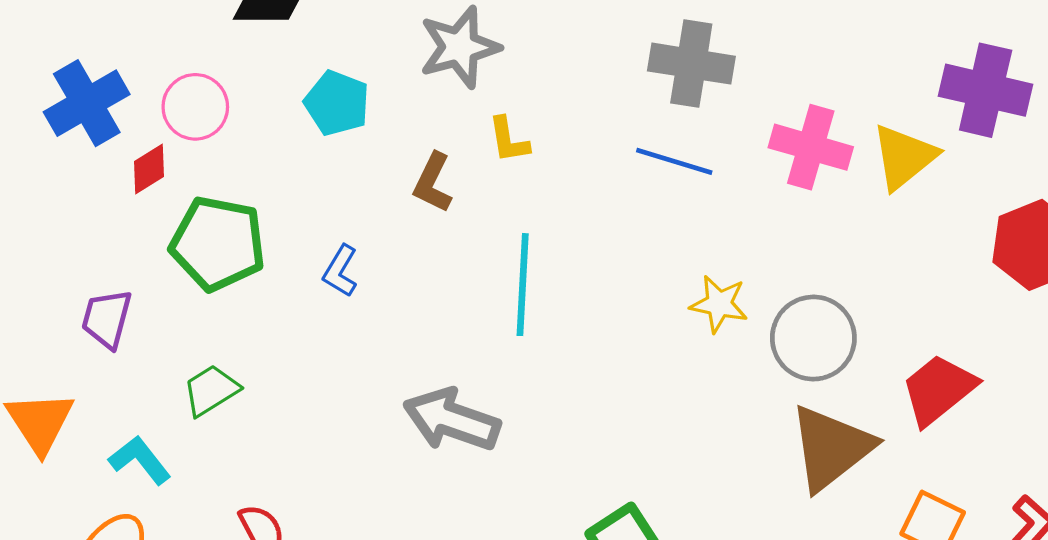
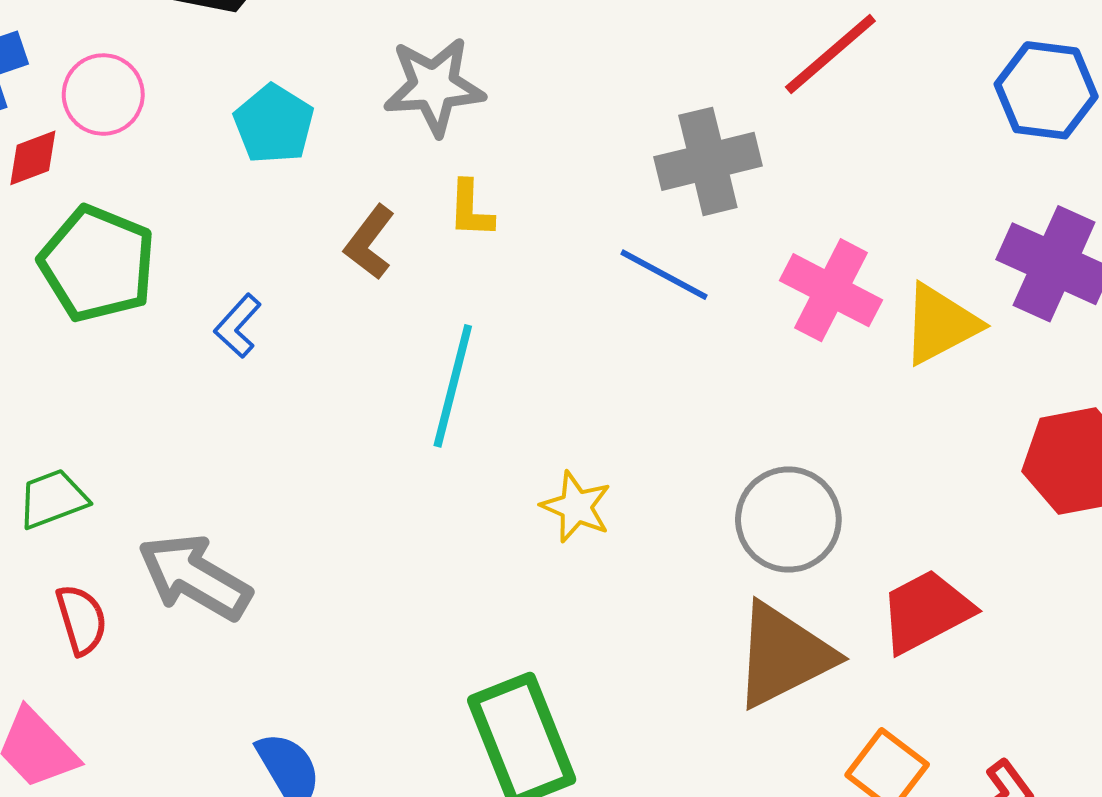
gray cross: (691, 64) -> (708, 161), turned -34
yellow star: (719, 304) -> (576, 507), moved
green trapezoid: (211, 390) -> (53, 499), moved
gray arrow: (452, 420) -> (195, 577), moved

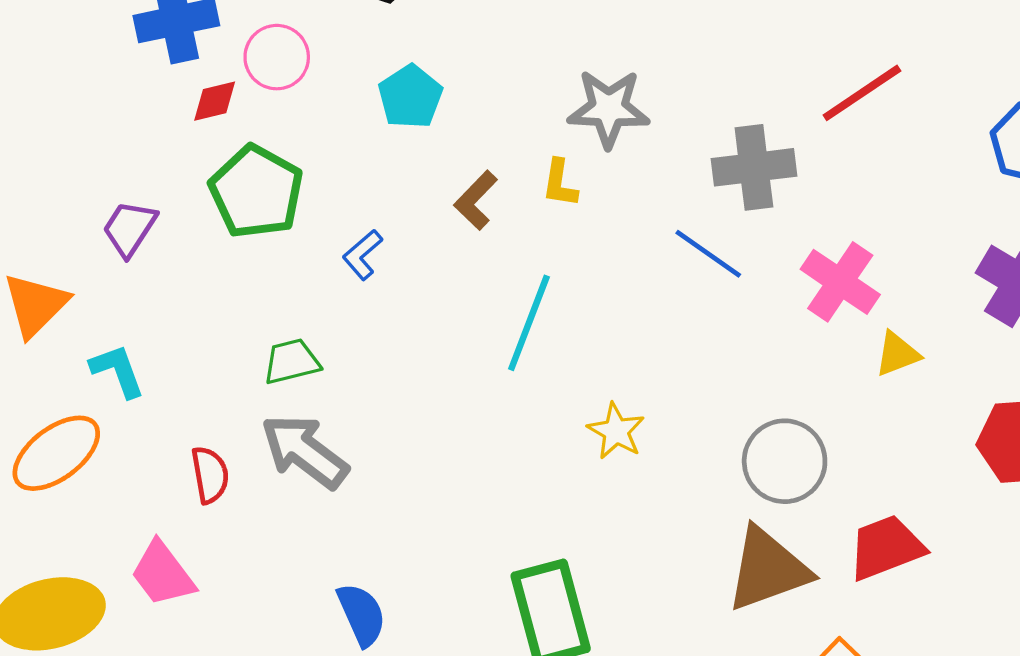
gray star: (434, 86) -> (609, 109), moved
yellow triangle: (940, 324) -> (897, 354), moved, size x0.7
green trapezoid: (53, 499) -> (292, 362), moved

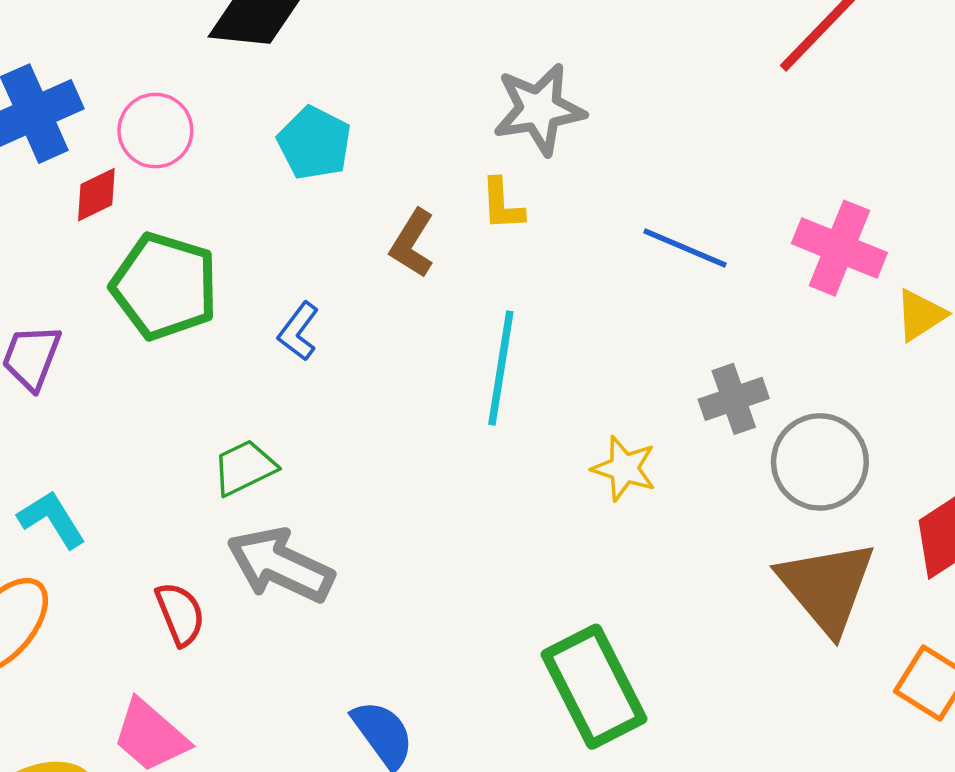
gray cross: (754, 167) -> (734, 399), moved, size x0.7
brown triangle: (768, 569) -> (827, 587), turned -38

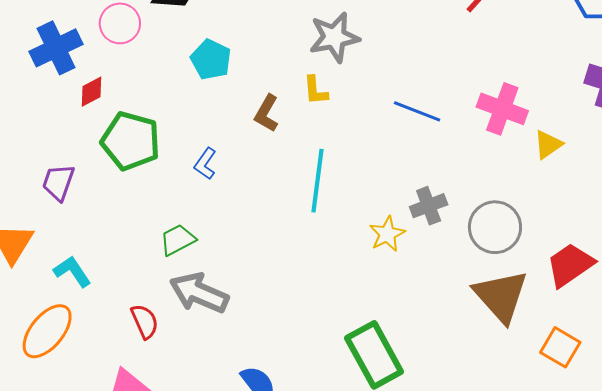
pink circle: (155, 131) -> (120, 23), moved
gray cross: (734, 399) -> (429, 206), moved
yellow star: (624, 468) -> (387, 234), turned 30

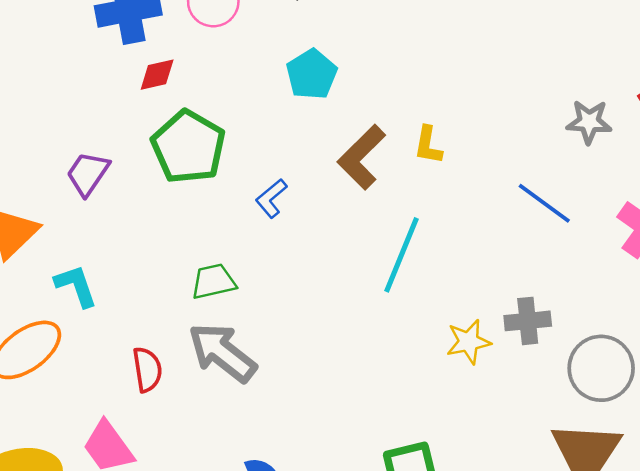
gray star: (334, 37) -> (589, 122), moved, size x0.7
brown L-shape: (267, 113) -> (362, 157), size x1.4

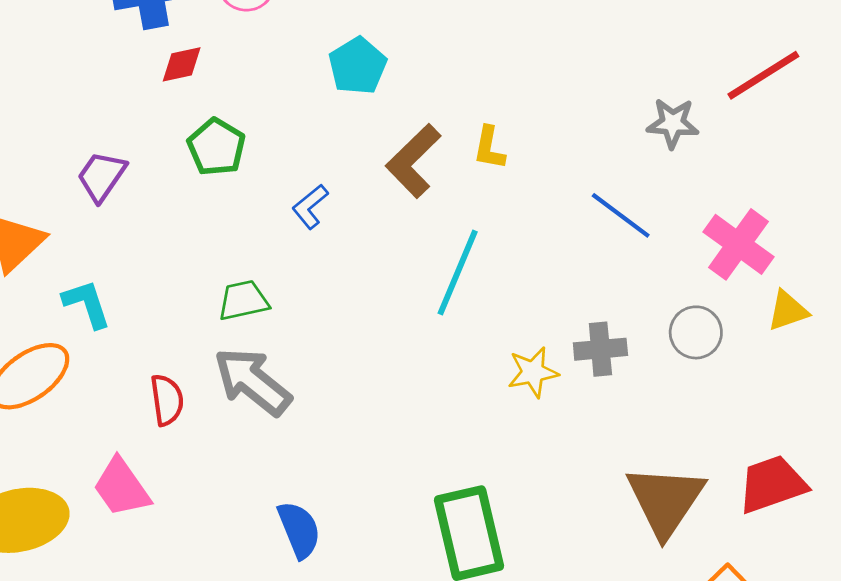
green pentagon: (188, 147) -> (216, 147), size x0.7
gray circle: (601, 368) -> (696, 332), moved, size x0.7

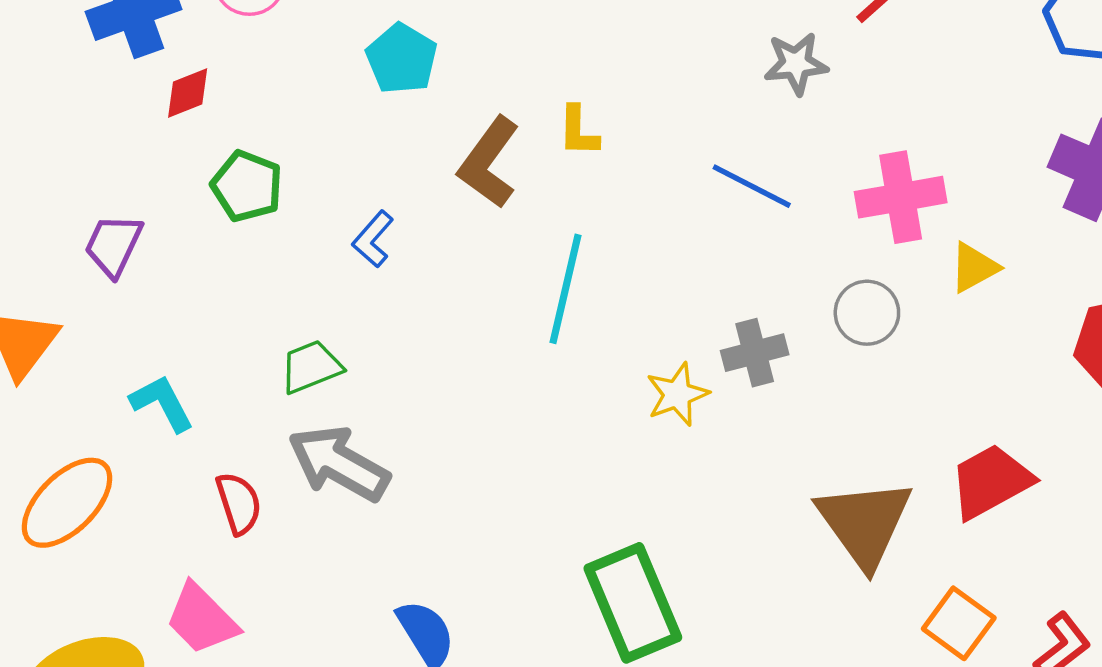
pink cross: (738, 244) -> (901, 197), turned -36
cyan L-shape: (87, 304) -> (162, 403), moved

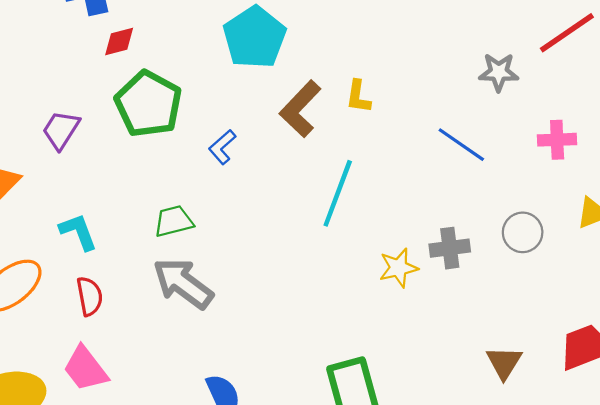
cyan pentagon: (402, 59) -> (255, 37), size x1.4
green pentagon: (247, 186) -> (148, 104), size x1.5
pink cross: (901, 197) -> (557, 140), moved, size x0.7
red semicircle: (239, 503) -> (90, 296), moved
brown triangle: (864, 523) -> (504, 363), size x0.6

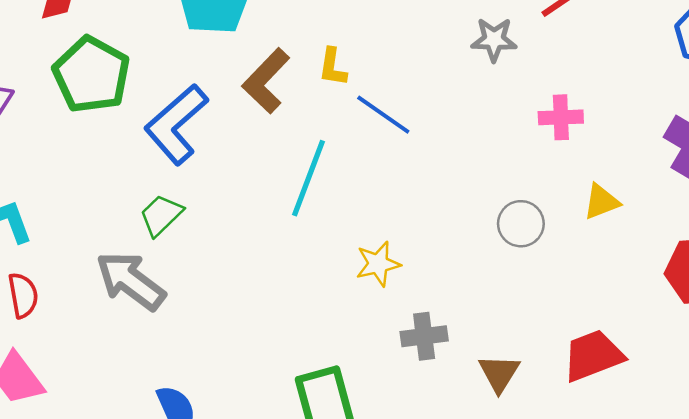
blue line: (461, 145) -> (383, 115), moved
blue L-shape: (222, 147) -> (176, 124), size x2.0
green trapezoid: (174, 221) -> (161, 215), moved, turned -30
gray cross: (450, 248) -> (424, 336), moved

